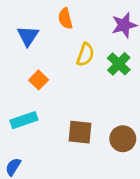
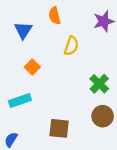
green cross: (119, 64) -> (99, 84), moved
brown square: (80, 132) -> (59, 128), moved

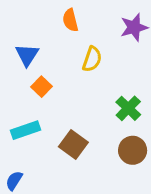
blue triangle: (23, 30) -> (27, 55), moved
brown square: (59, 128) -> (73, 144), moved, turned 30

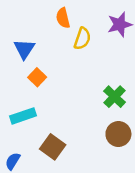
yellow semicircle: (92, 59) -> (82, 39), moved
brown square: (73, 144) -> (53, 147), moved

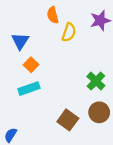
cyan rectangle: (23, 116) -> (29, 89), moved
brown square: (53, 147) -> (68, 120), moved

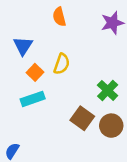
yellow semicircle: (69, 32) -> (62, 64), moved
brown square: (68, 120) -> (82, 118), moved

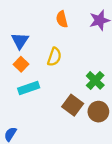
orange semicircle: (59, 17) -> (62, 19), moved
orange square: (35, 72) -> (21, 64), moved

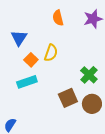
orange square: (21, 64) -> (31, 60), moved
brown square: (73, 105) -> (68, 98), turned 30

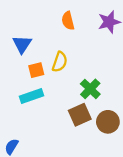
orange square: (31, 60) -> (36, 70), turned 32
green cross: (89, 75) -> (90, 89), moved

